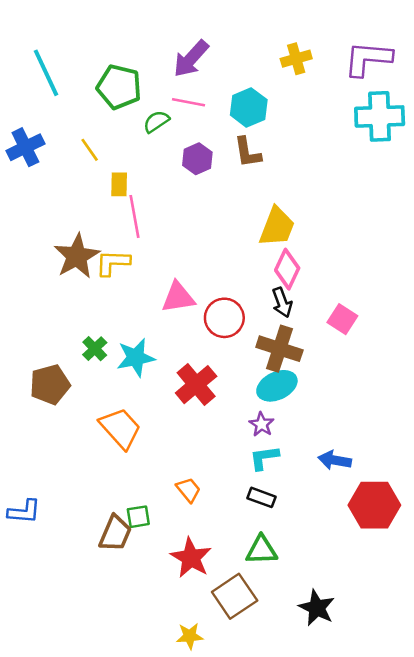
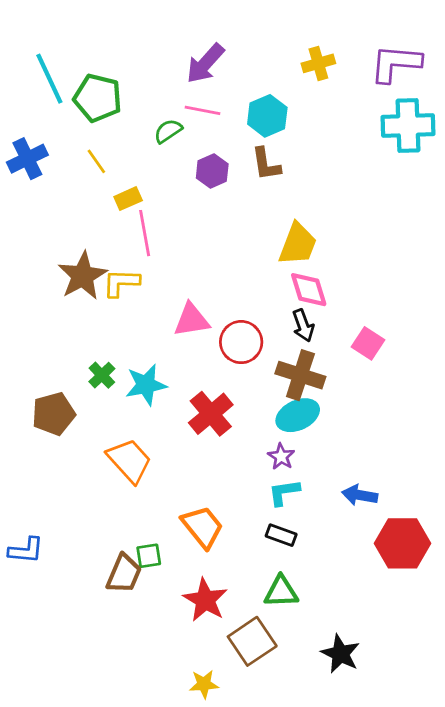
green pentagon: (119, 87) -> (98, 98), moved
yellow rectangle: (119, 184) -> (128, 199), turned 65
pink diamond: (287, 269) -> (309, 290), turned -42
orange trapezoid: (188, 490) -> (203, 527), size x1.6

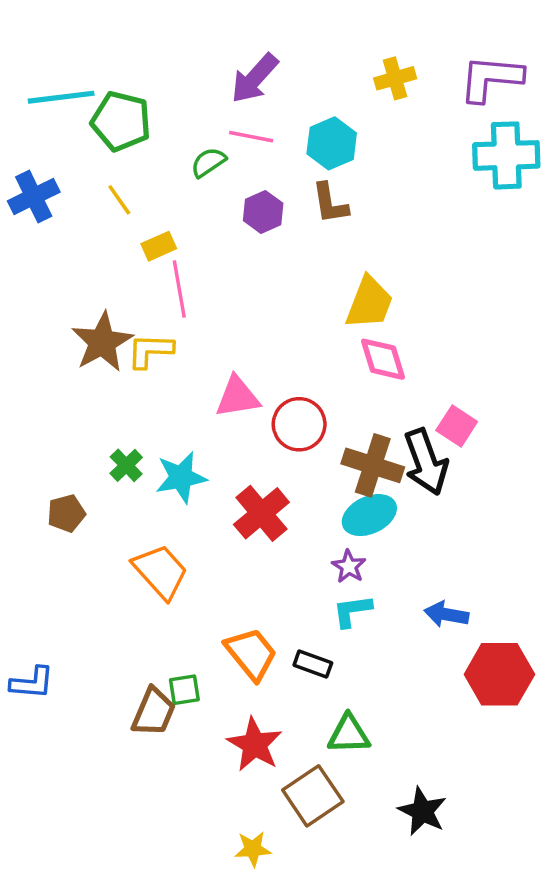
cyan line: (49, 79) -> (61, 97), turned -72
black arrow: (303, 325) -> (426, 462), moved, size x1.6
brown pentagon: (54, 414) -> (66, 513), size x0.7
black rectangle: (281, 535) -> (313, 664), moved

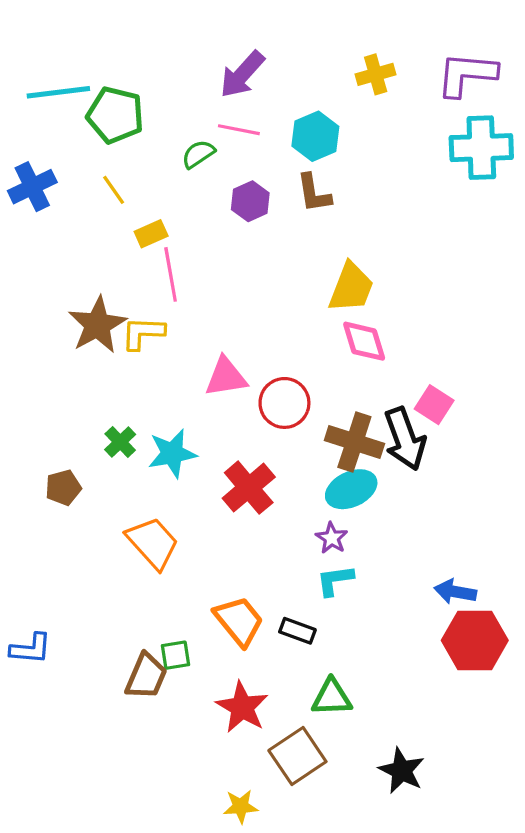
blue arrow: (446, 614) -> (455, 592), moved

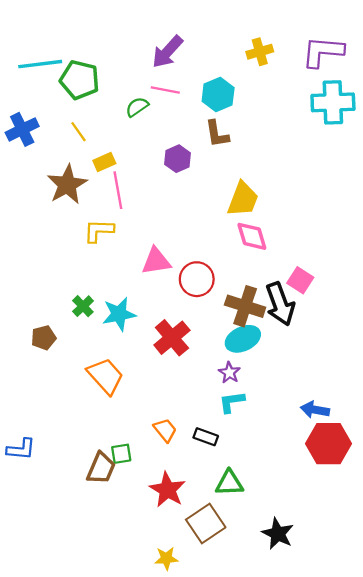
purple hexagon: (250, 201) -> (178, 159), moved
brown star: (97, 325) -> (67, 185), moved
orange trapezoid: (239, 621) -> (165, 430), size x0.7

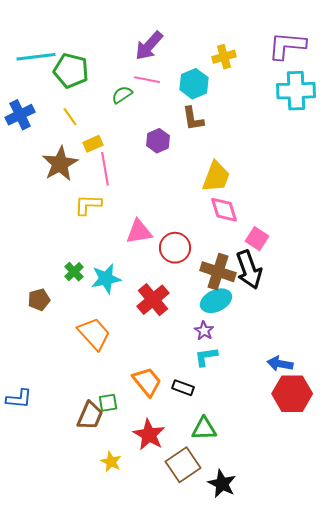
yellow cross: (260, 52) -> (224, 57), moved
pink square: (300, 280) -> (257, 239), moved
orange trapezoid: (165, 430) -> (147, 382), size x1.4
black star: (278, 534) -> (222, 484), moved
yellow star: (166, 558) -> (111, 462), moved, turned 30

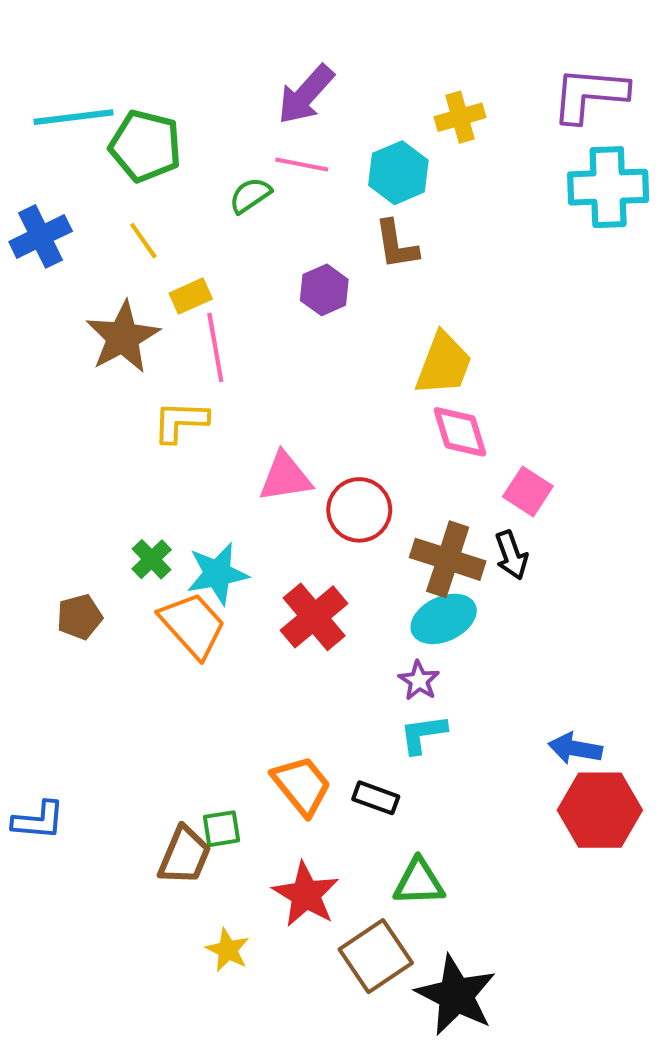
black arrow: (249, 270) -> (511, 555), size x0.6
orange trapezoid: (94, 334) -> (193, 625), moved
black star: (222, 484) -> (456, 995), size x1.4

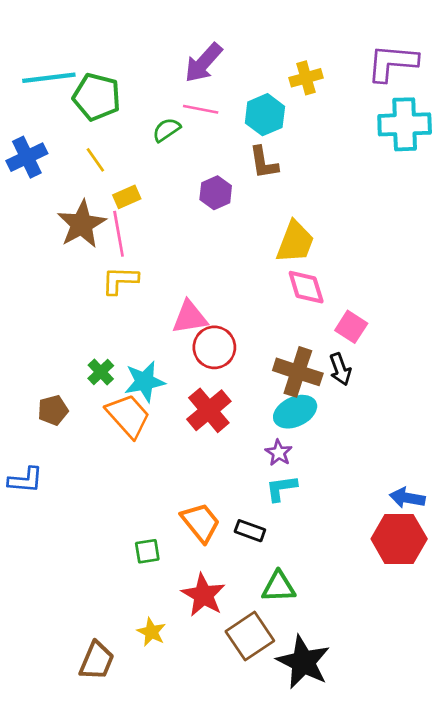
pink line: (215, 347) -> (119, 234), moved
red circle: (359, 510) -> (214, 347), moved
blue arrow: (575, 748) -> (407, 498), moved
blue L-shape: (38, 820) -> (26, 480), moved
brown trapezoid: (184, 855) -> (97, 661), moved

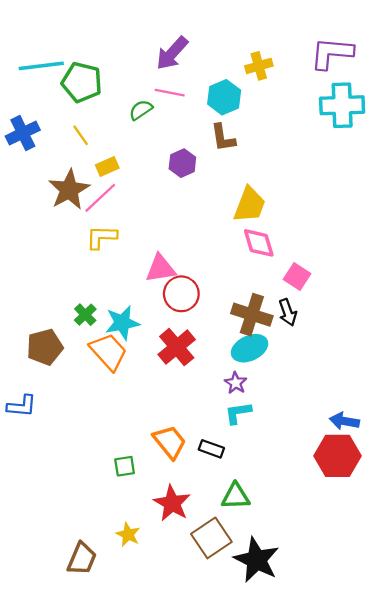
pink line: (119, 234) -> (100, 198), turned 57
brown pentagon: (53, 410) -> (45, 347), size x1.4

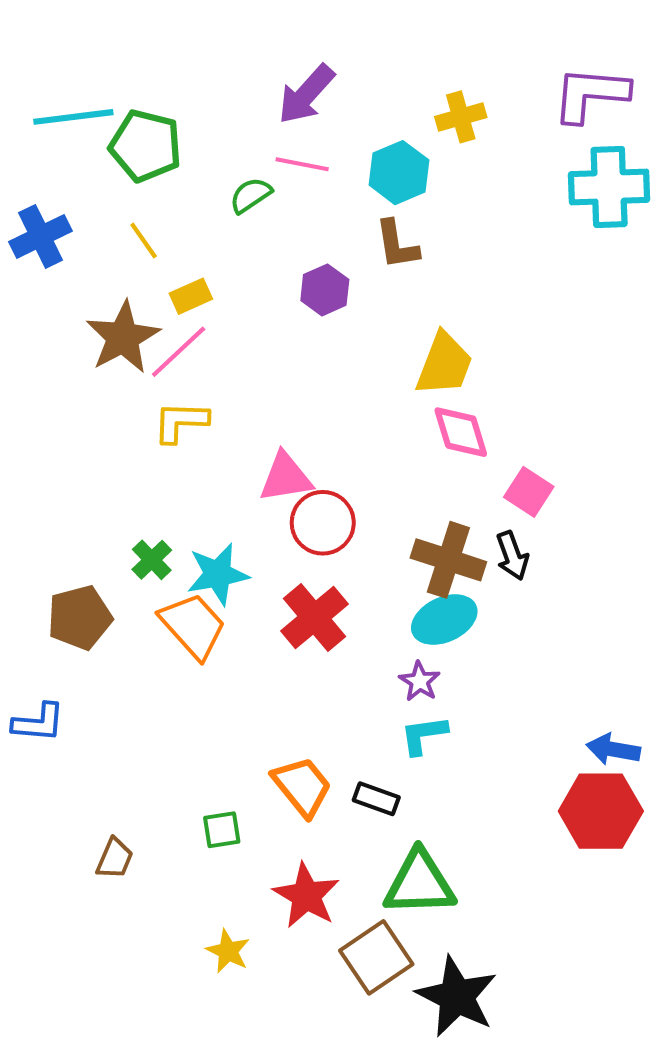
green triangle: (236, 496) -> (420, 883), size x1.4
brown trapezoid: (82, 559) -> (115, 859), moved, size x0.7

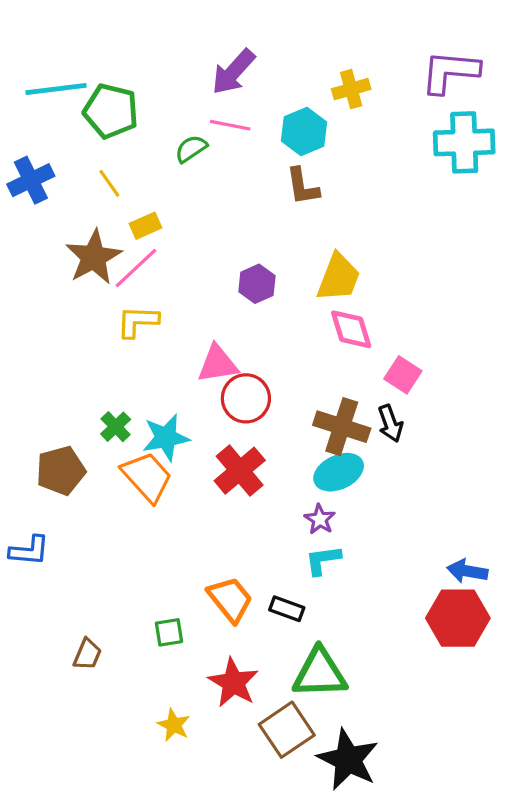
purple hexagon: (325, 290) -> (257, 284), moved

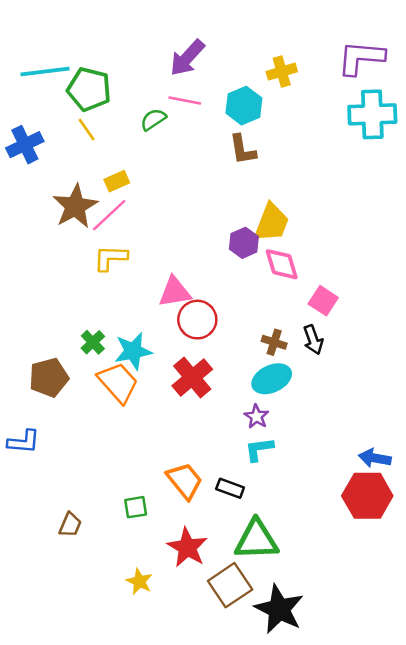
yellow line: (109, 183) -> (87, 129), moved
purple hexagon: (257, 284) -> (244, 243), moved
brown cross: (342, 427) -> (274, 342), size x0.6

